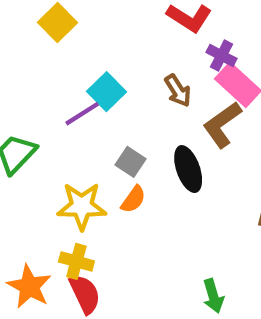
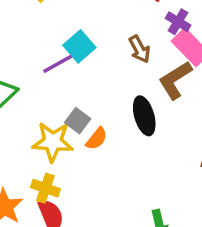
gray square: (131, 162) -> (78, 121), moved

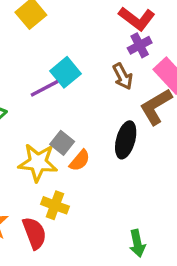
purple cross: (178, 22) -> (140, 45), moved, turned 30
black ellipse: (144, 116) -> (126, 140), turned 30
yellow cross: (45, 188) -> (55, 205), moved

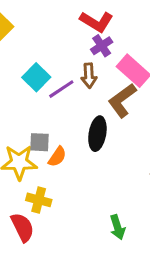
brown arrow: (123, 76) -> (89, 76), turned 30
purple line: (44, 88) -> (61, 89), moved
gray square: (62, 143) -> (40, 142), turned -30

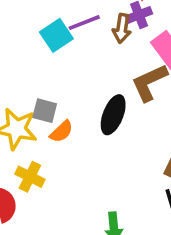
brown arrow: (89, 76) -> (122, 28), moved
purple line: (61, 89) -> (84, 23), moved

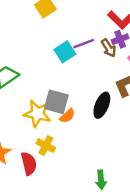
brown arrow: (122, 28) -> (109, 48), turned -42
gray square: (45, 111) -> (56, 102), size x1.5

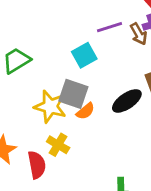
cyan square: (65, 52) -> (84, 55), moved
black ellipse: (102, 105) -> (127, 101), turned 30

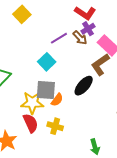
yellow cross: (58, 145) -> (55, 126), moved
red semicircle: (37, 165) -> (31, 123), moved

